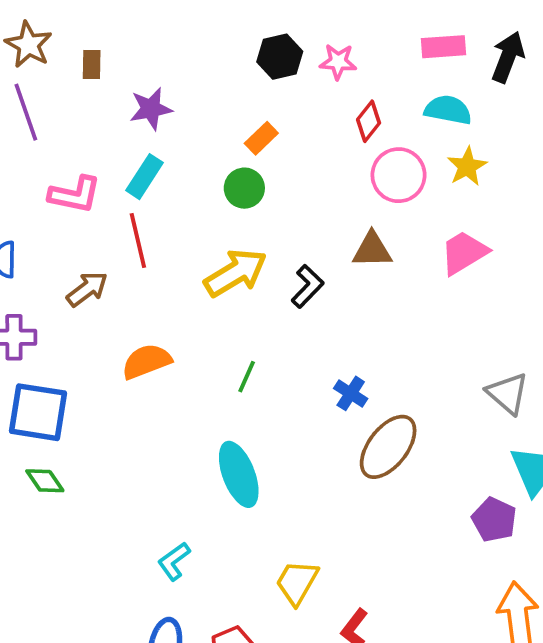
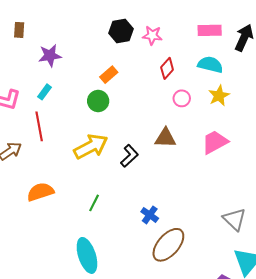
pink circle: (399, 175) -> (182, 98), size x0.6
cyan rectangle: (144, 177) -> (45, 92), size x0.7

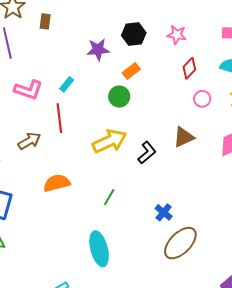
black hexagon: (121, 31) -> (134, 34), moved
purple star: (50, 56) -> (98, 50), moved
brown triangle: (165, 138) -> (184, 137), turned -30

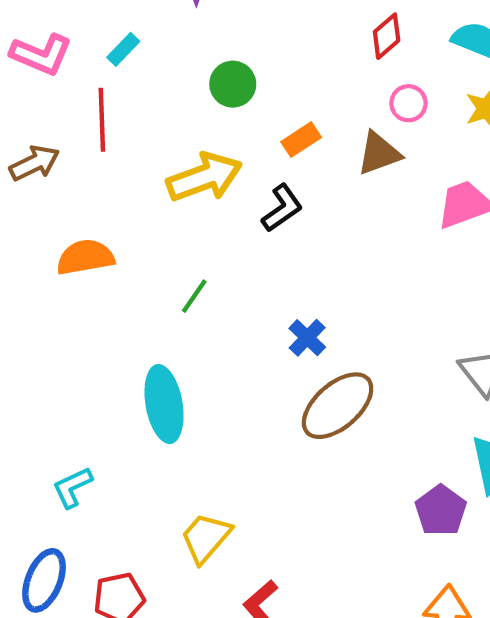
orange rectangle: (131, 71) -> (301, 140), moved
brown triangle: (184, 137) -> (379, 153), moved

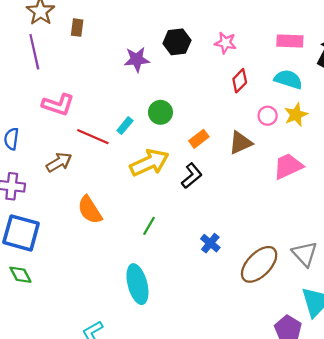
cyan rectangle: (123, 49) -> (125, 126), moved
pink circle: (408, 103) -> (268, 116), moved
red line: (102, 120) -> (93, 137), turned -60
orange semicircle: (85, 257) -> (90, 210), turned -108
brown ellipse: (338, 406) -> (259, 264), moved

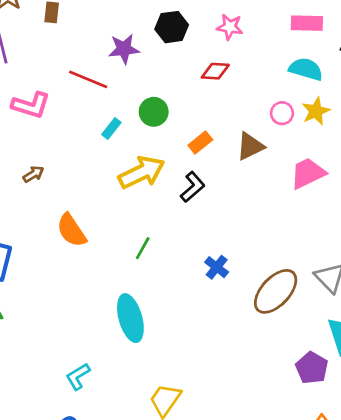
red diamond: (240, 81) -> (215, 71), moved, turned 50
red line: (93, 137) -> (88, 79), moved
brown arrow: (59, 162) -> (33, 174), size x0.7

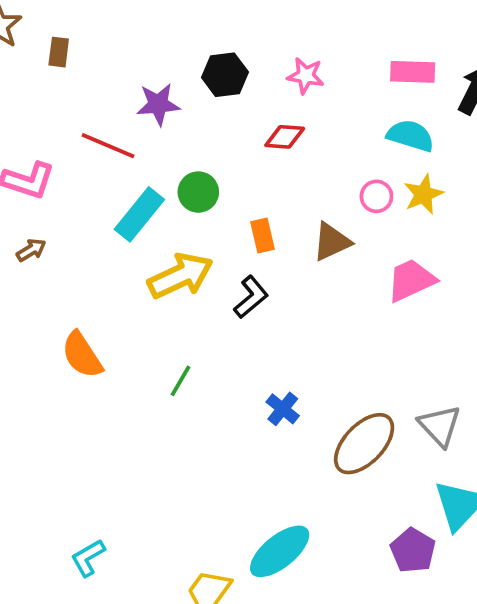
cyan rectangle: (111, 129) -> (139, 214), size x1.8
orange rectangle: (200, 143) -> (262, 236), turned -65
brown arrow: (33, 174) -> (31, 250), moved
cyan ellipse: (130, 318) -> (280, 551), moved, turned 66

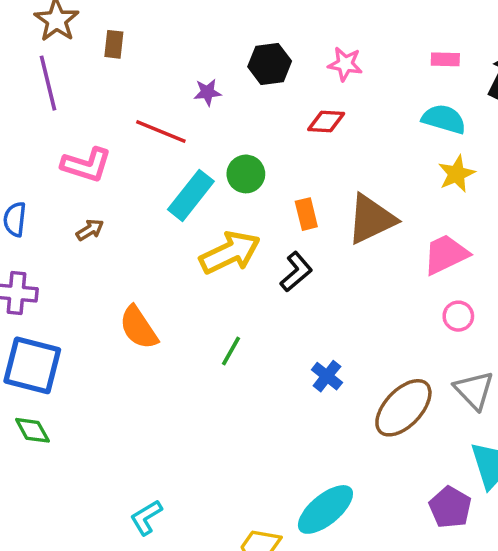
pink rectangle: (413, 72) -> (445, 59), size x0.7
purple star: (158, 104) -> (207, 92), size x0.7
pink circle: (376, 196) -> (458, 316), moved
brown triangle: (332, 242) -> (371, 219), size x1.4

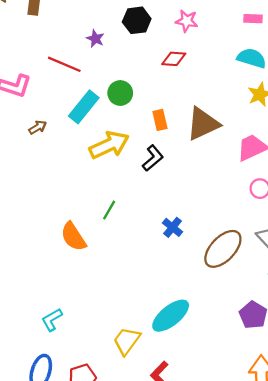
purple star: (207, 92) -> (95, 39), turned 30
brown arrow: (90, 230) -> (38, 127), moved
orange semicircle: (139, 328) -> (73, 237), moved

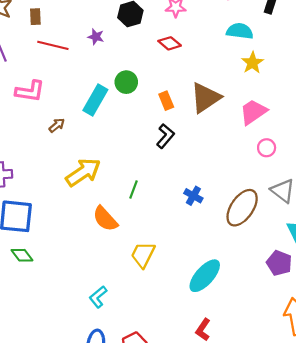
red diamond: (174, 59) -> (170, 43), turned 45
red line: (64, 64) -> (53, 45), moved
yellow arrow: (109, 145) -> (83, 172), moved
yellow trapezoid: (127, 341) -> (143, 255), moved

